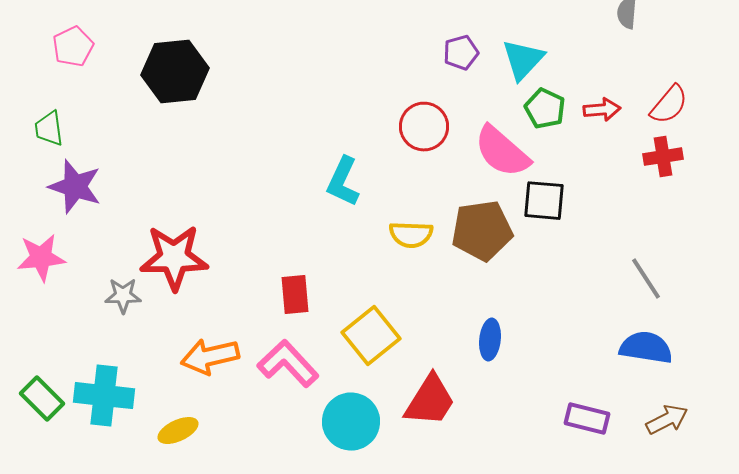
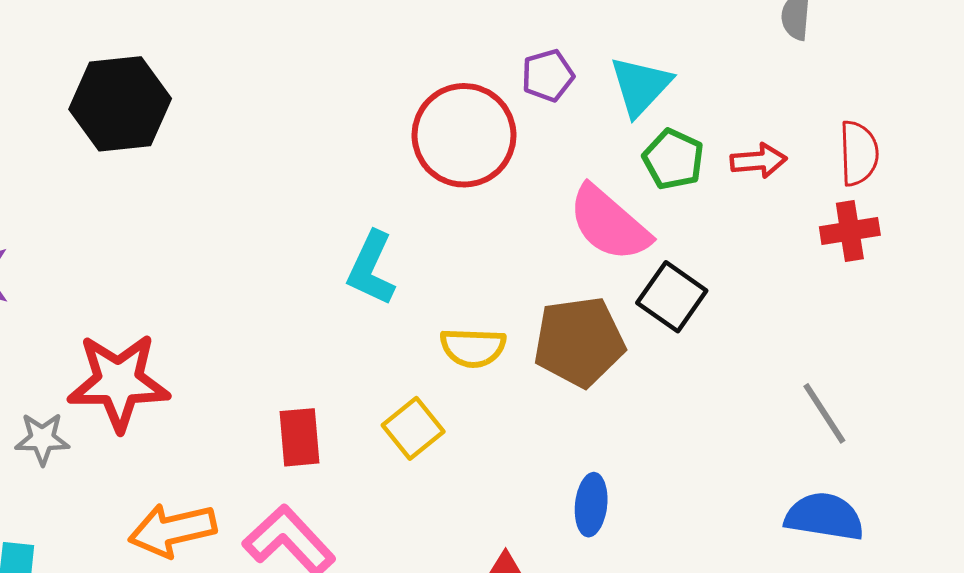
red semicircle: (669, 105) -> (859, 153), turned -42
red circle: (424, 127) -> (464, 135), moved, size x1.4
black square: (544, 201) -> (672, 297), turned 30
yellow square: (371, 336) -> (413, 428), moved, size x0.7

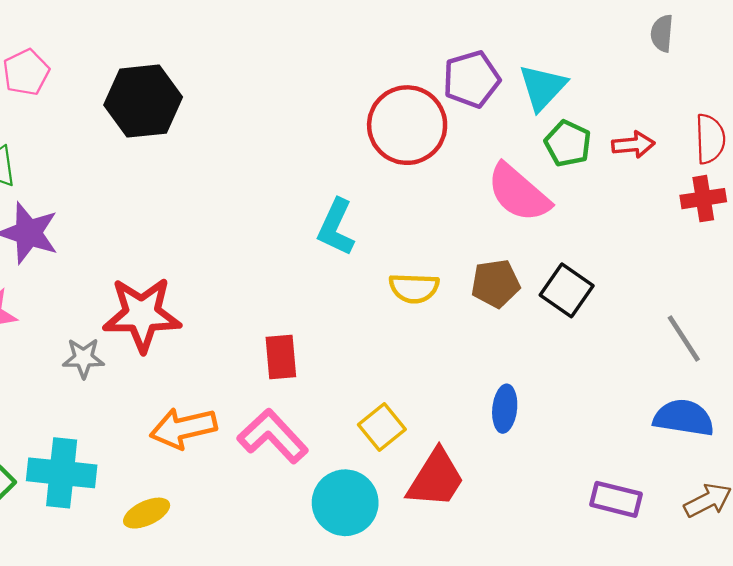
purple pentagon: (548, 75) -> (471, 79), size x1.4
black square: (672, 297) -> (567, 290), moved
brown pentagon: (579, 342) -> (496, 284), size x0.7
yellow square: (413, 428) -> (382, 427), moved

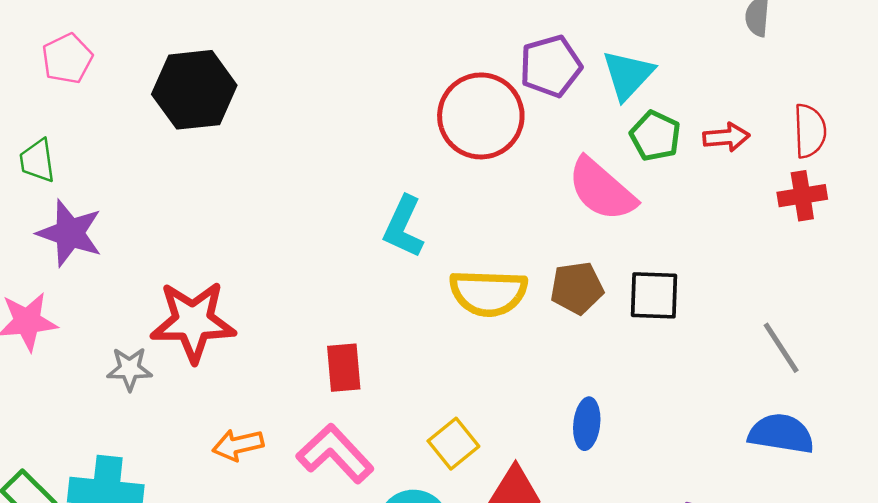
yellow semicircle: (414, 288) -> (488, 293), size x1.4
black square: (567, 290) -> (654, 295), turned -33
orange arrow: (183, 428) -> (238, 445), size x0.7

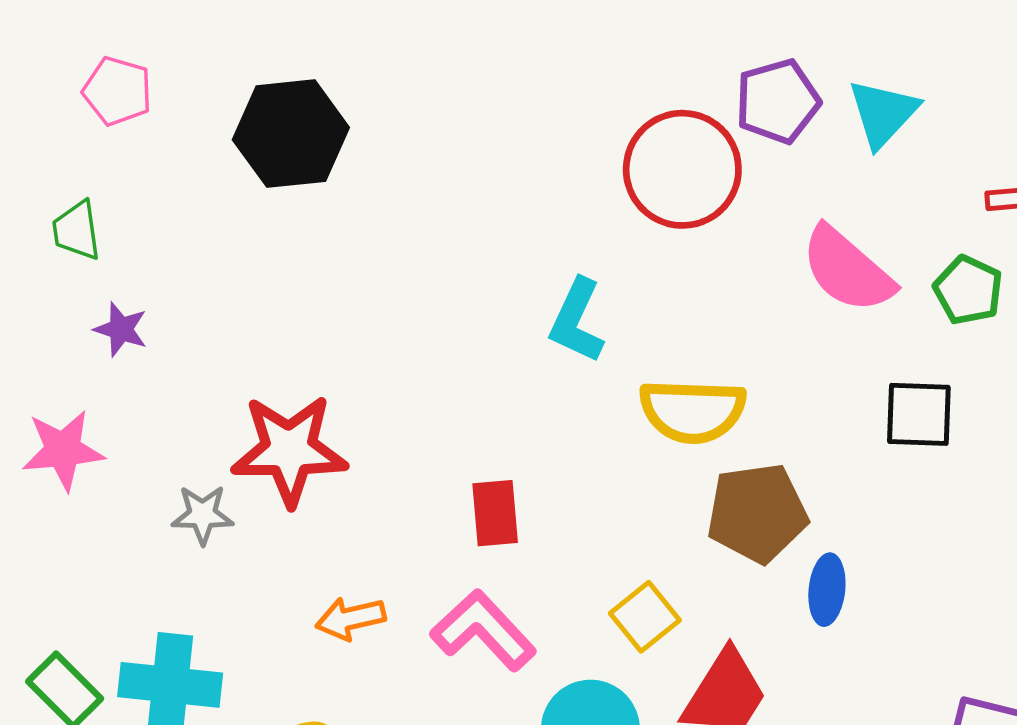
pink pentagon: (67, 59) -> (117, 91), turned -30
green pentagon: (655, 136) -> (968, 290), moved
purple star: (70, 233) -> (121, 329), size x0.6
brown pentagon: (577, 288) -> (757, 513), moved, size x1.4

